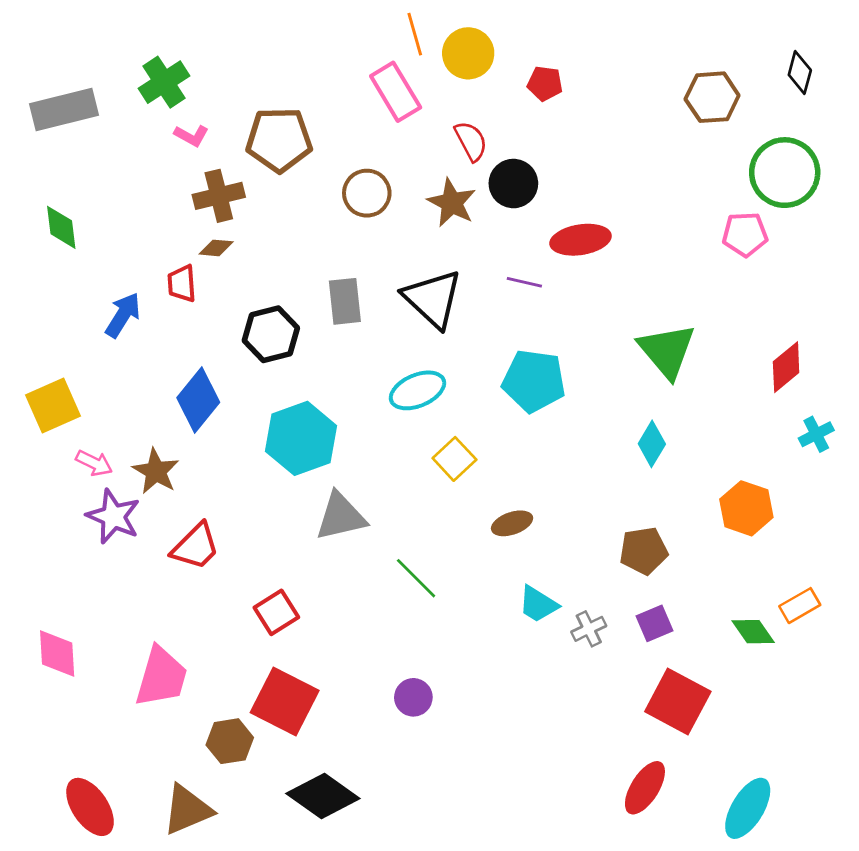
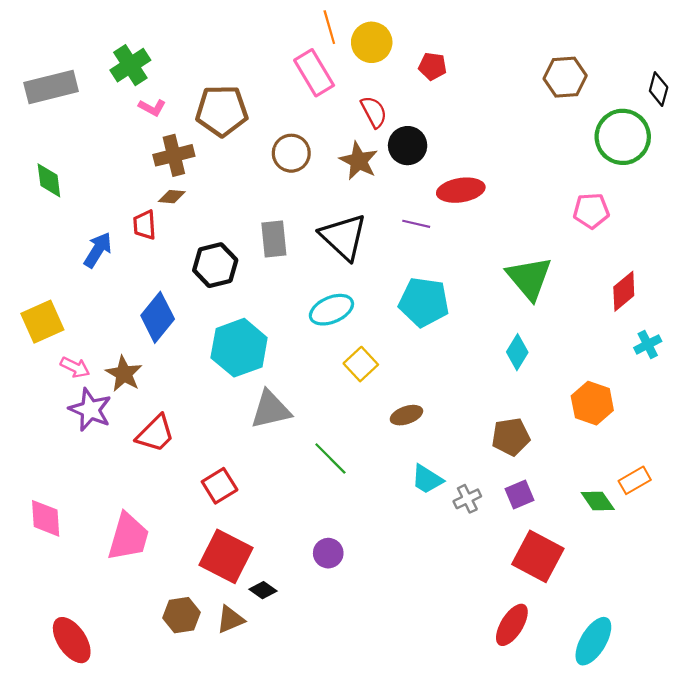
black diamond: (800, 73) -> (659, 89), moved
pink pentagon: (745, 234) -> (591, 211), moved
brown hexagon: (230, 741) -> (181, 615), moved
black diamond: (323, 796) -> (263, 590), moved, size x0.5
brown triangle: (187, 810) -> (230, 619), moved, size x0.7

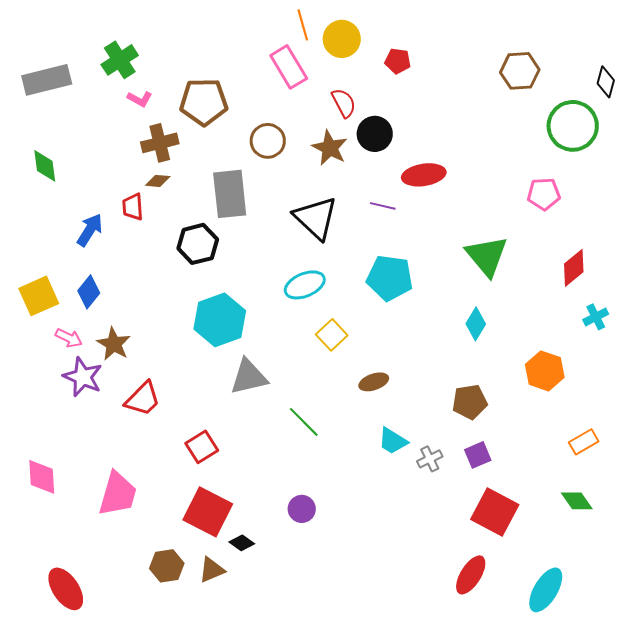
gray rectangle: (274, 239) -> (230, 194), moved, size x1.4
blue diamond: (158, 317) -> (89, 292), moved, size x0.7
green diamond: (598, 501) -> (577, 501), moved

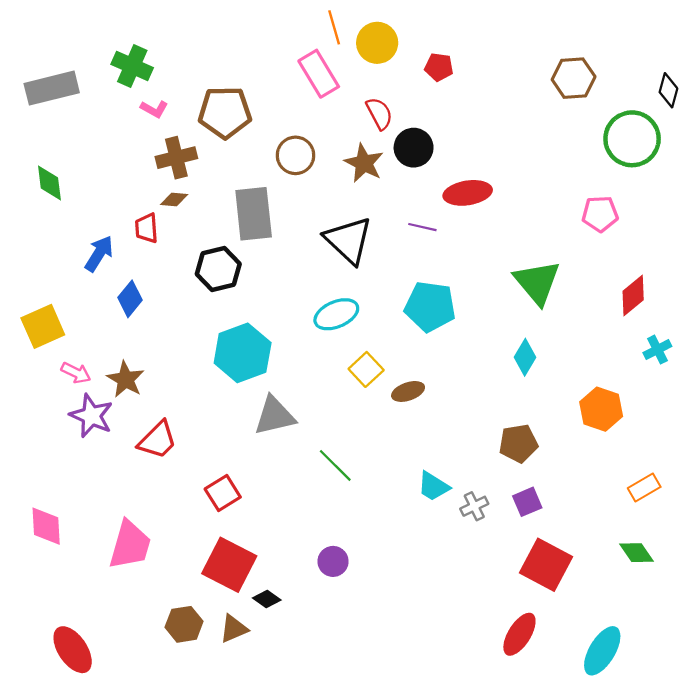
green cross: (120, 60) -> (132, 66), turned -33
blue diamond: (89, 292) -> (130, 299), moved
brown ellipse: (374, 382) -> (408, 391), moved

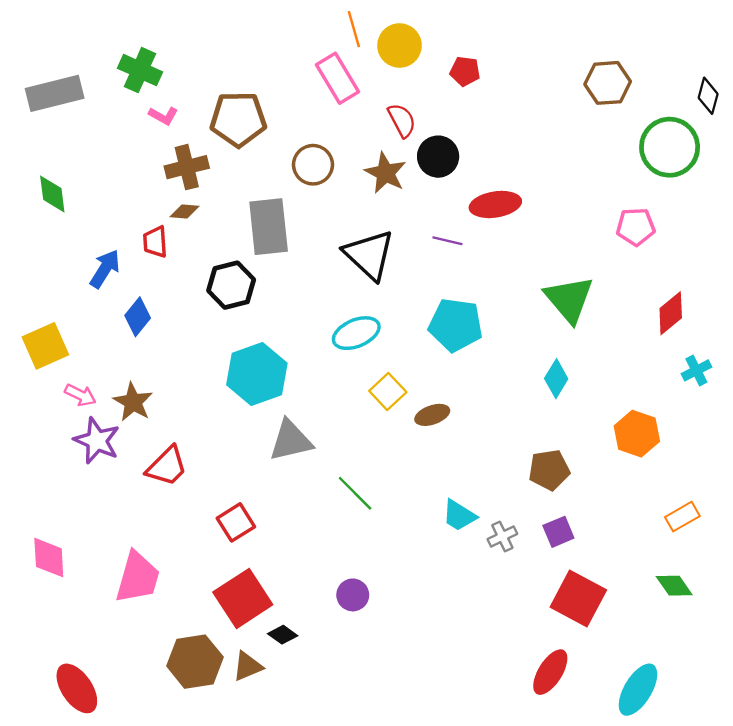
red square: (229, 565) -> (243, 598), turned 30
brown hexagon: (184, 624) -> (195, 662), size x1.4

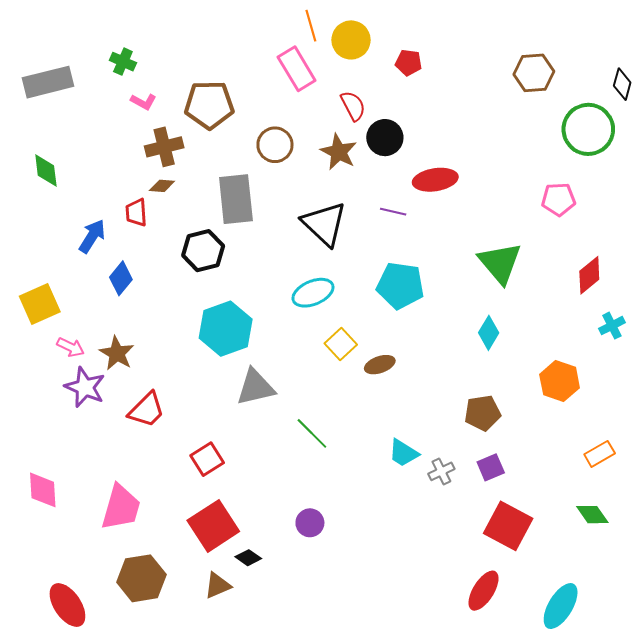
green cross: (140, 70) -> (123, 62), size x0.7
brown hexagon: (195, 662) -> (141, 578), moved

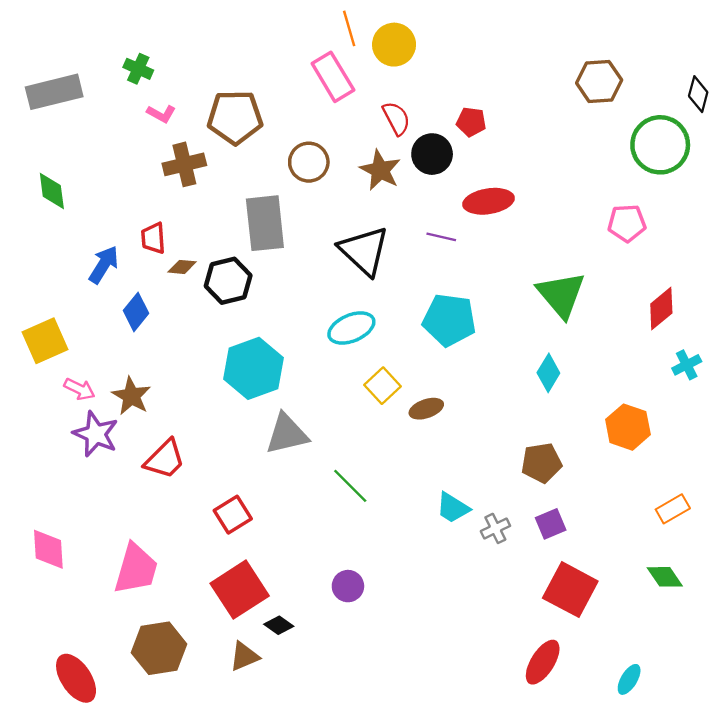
red pentagon: (409, 63) -> (471, 122), moved
brown diamond: (162, 186) -> (182, 267), moved
cyan ellipse: (561, 606) -> (629, 679), size x0.6

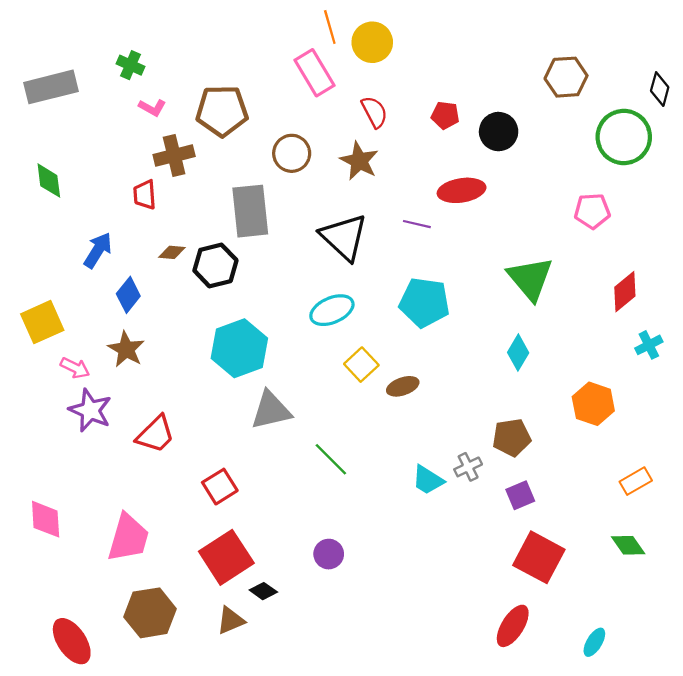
black circle: (432, 154) -> (499, 132), moved
red trapezoid: (153, 238) -> (145, 195), moved
brown star: (131, 396) -> (126, 349), moved
gray cross: (495, 528) -> (468, 467), moved

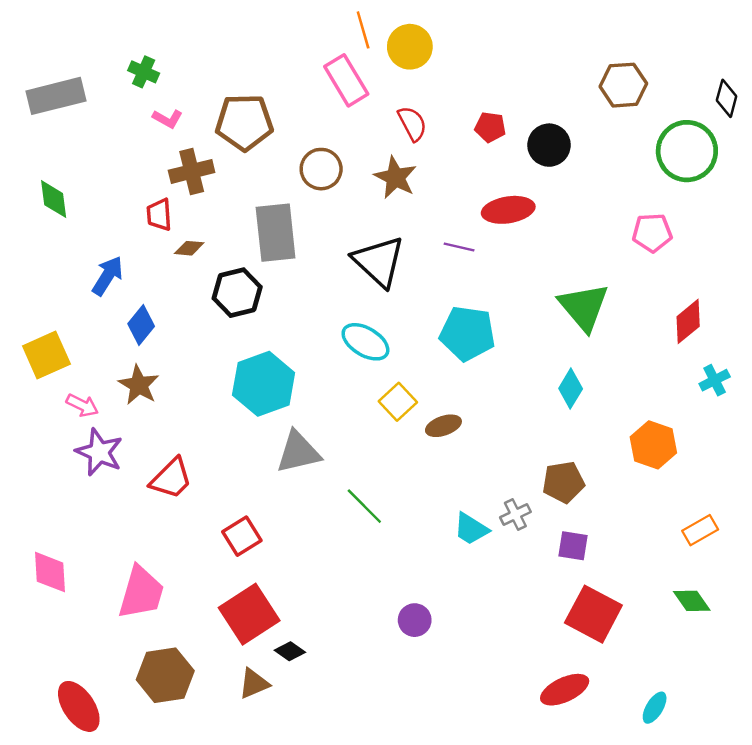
brown diamond: (172, 252) -> (189, 248), moved
cyan ellipse: (332, 310) -> (365, 342), turned 54
purple square: (520, 495) -> (573, 546), turned 32
purple circle: (329, 554) -> (415, 620), moved
red ellipse: (513, 626) -> (565, 690), turned 33

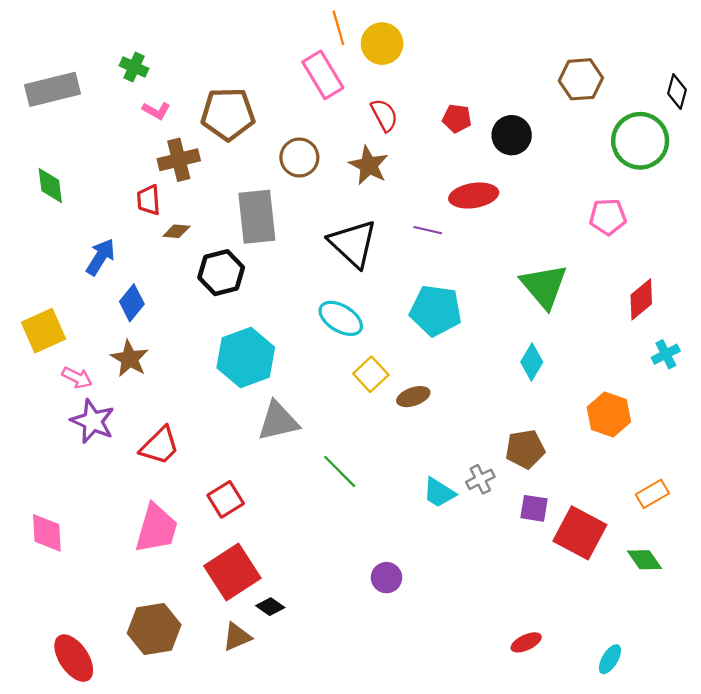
pink trapezoid: (141, 592) -> (156, 528), moved
red square: (593, 614) -> (580, 533), moved
red ellipse: (565, 690) -> (526, 642), size x0.7

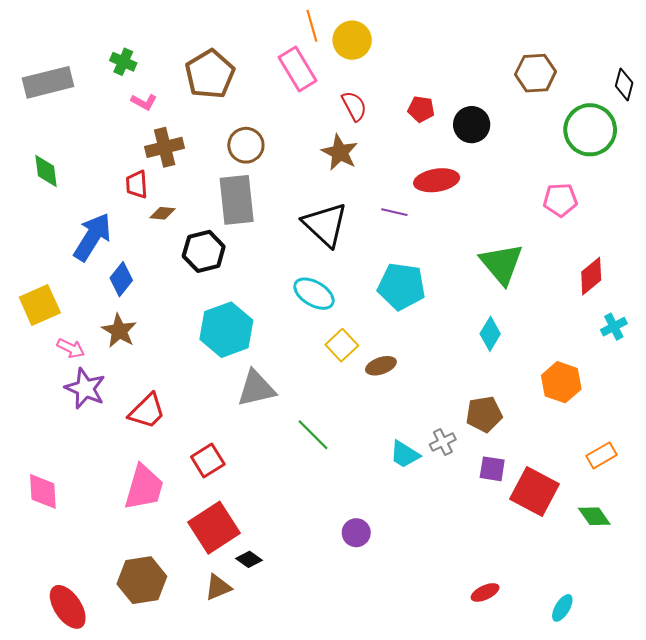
brown pentagon: (228, 114) -> (210, 74), moved, turned -30
brown circle: (299, 158) -> (246, 145), moved
blue arrow: (101, 257) -> (92, 237), size x1.4

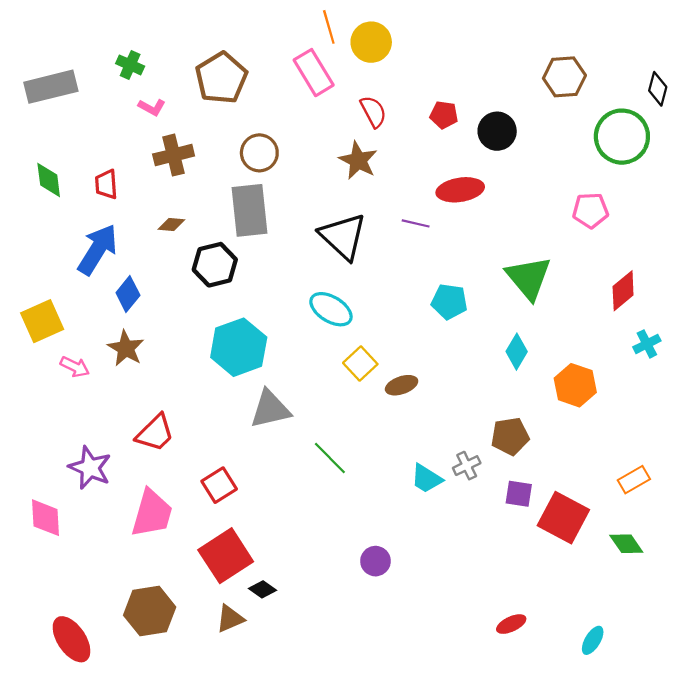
red trapezoid: (137, 184) -> (106, 184), moved
cyan pentagon: (402, 286) -> (449, 302), moved, size x0.7
orange hexagon: (561, 382) -> (575, 385), moved
purple star: (85, 388) -> (90, 468), moved

